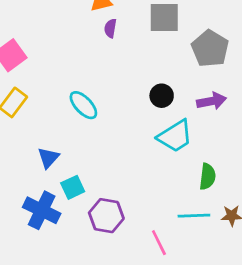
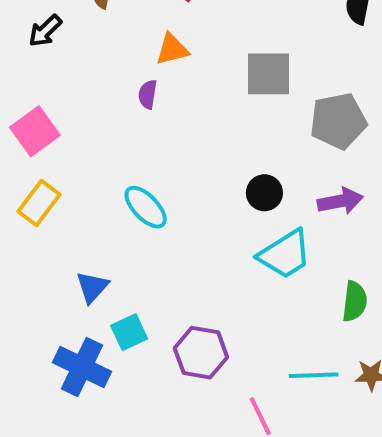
purple semicircle: (110, 28) -> (148, 94), moved
gray pentagon: (210, 49) -> (338, 121), turned 30
green semicircle: (207, 177) -> (355, 301), moved
purple hexagon: (106, 216) -> (201, 353), moved

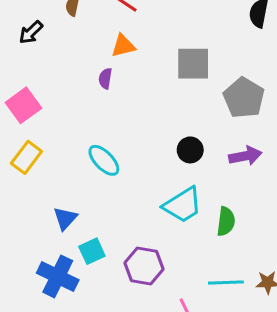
gray pentagon: (338, 121) -> (244, 98), turned -30
cyan trapezoid: (285, 254) -> (183, 205), moved
green semicircle: (355, 301) -> (226, 221), moved

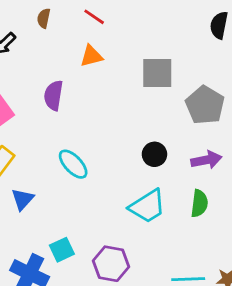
purple semicircle: (105, 78) -> (53, 95), moved, size x1.5
blue triangle: (65, 218) -> (23, 199), moved
green semicircle: (226, 221) -> (199, 203), moved

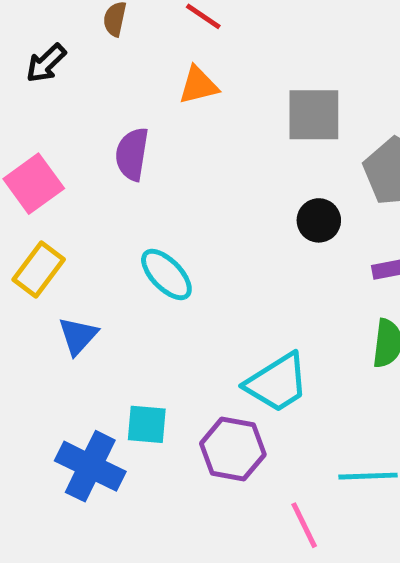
black circle: (154, 154) -> (319, 220), moved
cyan trapezoid: (147, 206) -> (277, 383), moved
cyan square: (62, 250) -> (147, 424), turned 30

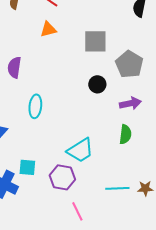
purple semicircle: (132, 154) -> (14, 67), moved
cyan ellipse: (166, 274) -> (35, 106), turned 50
pink line: (304, 525) -> (77, 211), moved

